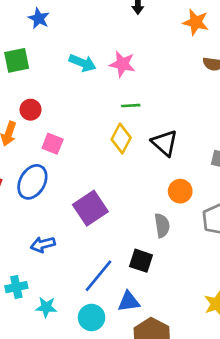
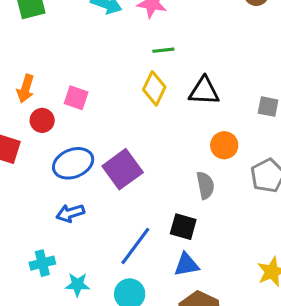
red circle: (31, 110) -> (42, 120), moved
black triangle: (165, 143) -> (204, 91), turned -36
blue ellipse: (32, 182) -> (73, 163), moved, turned 40
blue triangle: (129, 302) -> (186, 265), moved

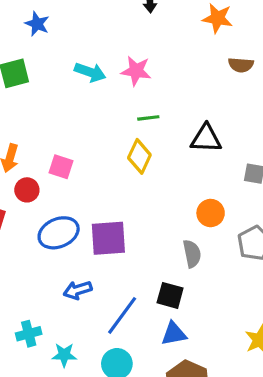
black triangle: (204, 91) -> (206, 138), moved
purple square: (123, 169) -> (108, 238), turned 33
blue arrow: (70, 213) -> (78, 290), moved

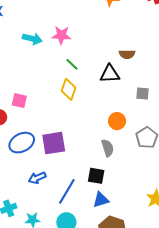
brown semicircle: (241, 65) -> (127, 54), moved
green line: (148, 118) -> (72, 64), turned 56

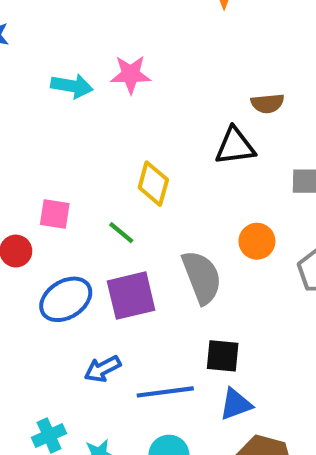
green line: (72, 64) -> (121, 233), moved
gray semicircle: (108, 148) -> (202, 277), moved, size x1.5
blue line: (67, 191) -> (165, 392), turned 56

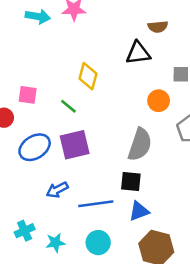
orange circle: (257, 241) -> (159, 101), moved
gray semicircle: (202, 277) -> (140, 145), moved, turned 40

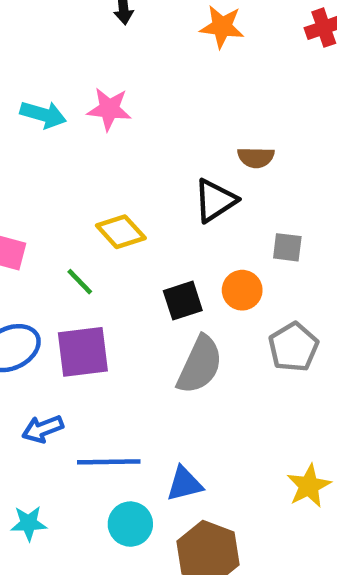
black triangle: (138, 53) -> (215, 201), turned -32
yellow diamond: (88, 76) -> (121, 232), turned -64
black square: (131, 182) -> (183, 301), moved, turned -30
cyan circle: (98, 243) -> (130, 524), moved

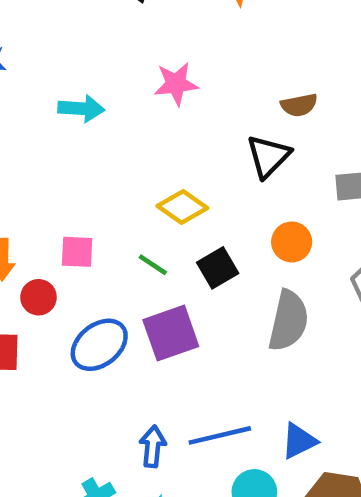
pink star: (109, 109) -> (176, 84), moved
orange circle: (242, 290) -> (292, 242), moved
black square: (183, 301) -> (218, 268), moved
blue arrow: (43, 429) -> (153, 446), moved, turned 129

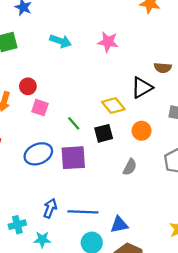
yellow diamond: (182, 207) -> (113, 106), moved
red circle: (39, 297) -> (28, 86), moved
gray semicircle: (288, 321) -> (130, 167), size x0.6

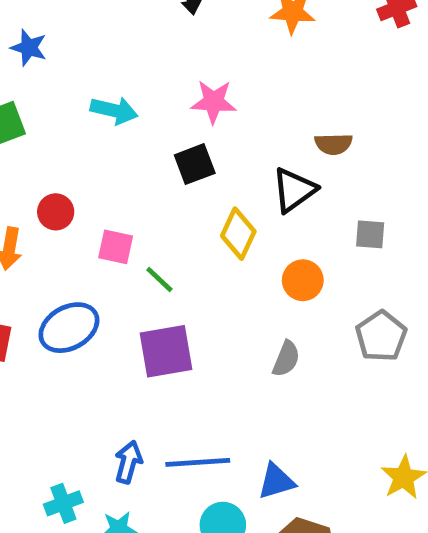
yellow diamond: (113, 106) -> (238, 234), turned 70
pink square: (40, 108) -> (116, 247), moved
black square: (104, 133) -> (195, 164), moved
blue ellipse: (38, 154) -> (69, 328), moved

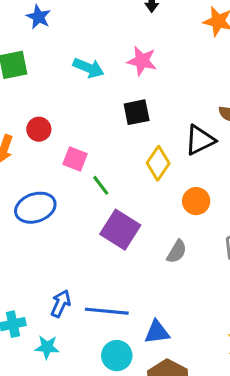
pink star: (214, 102) -> (142, 61), moved
purple square: (166, 351) -> (120, 230), moved, turned 33

